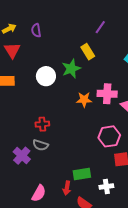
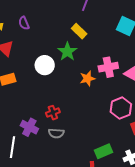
purple cross: (22, 156) -> (29, 127), moved

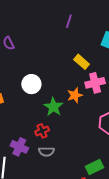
yellow rectangle: (79, 31) -> (82, 62), moved
green star: (67, 52) -> (53, 107), moved

